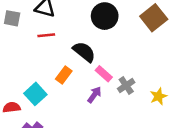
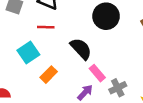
orange rectangle: (64, 75) -> (49, 75), moved
cyan square: (35, 94) -> (28, 53), moved

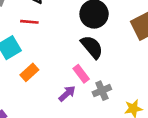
black semicircle: (81, 49) -> (92, 47), moved

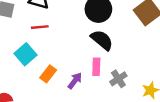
pink rectangle: (81, 74) -> (96, 67), turned 49
purple arrow: (67, 94) -> (75, 81), moved

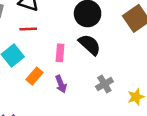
pink rectangle: (96, 67) -> (60, 53), moved
purple arrow: (75, 81) -> (61, 84), turned 119

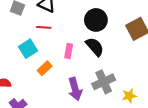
purple arrow: (61, 84) -> (75, 89), moved, size x1.5
gray cross: (104, 84) -> (104, 82), size x1.5

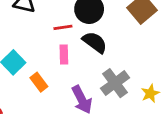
red line: (44, 27) -> (63, 27), moved
orange rectangle: (45, 68) -> (39, 82), turned -72

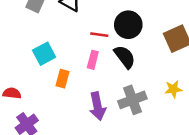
orange rectangle: (39, 82) -> (62, 79), turned 36
yellow star: (150, 93) -> (173, 89), moved

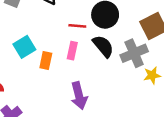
orange rectangle: (62, 79) -> (46, 61), moved
gray cross: (132, 100) -> (134, 53), moved

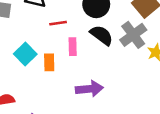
red line: (77, 26) -> (58, 23), moved
purple arrow: (79, 96) -> (89, 89), turned -68

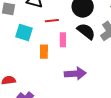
cyan square: (25, 54) -> (24, 33), moved, turned -30

